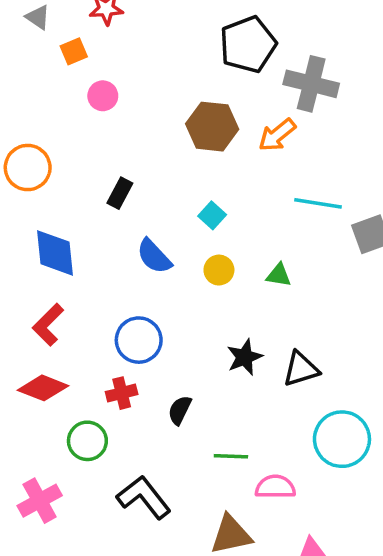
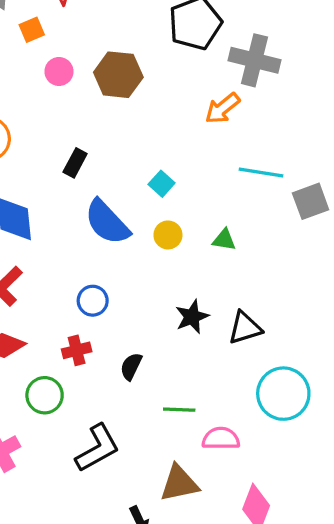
brown hexagon: (212, 127) -> (118, 75), moved
blue semicircle: (154, 256) -> (107, 222), size x1.4
blue circle: (139, 340) -> (93, 301), size x0.7
black L-shape: (144, 497) -> (97, 448), turned 99

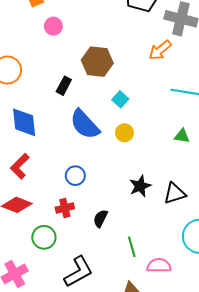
brown hexagon: (118, 75) -> (97, 62), moved
green triangle: (224, 240) -> (182, 136), moved
green line: (179, 410) -> (132, 247), turned 72

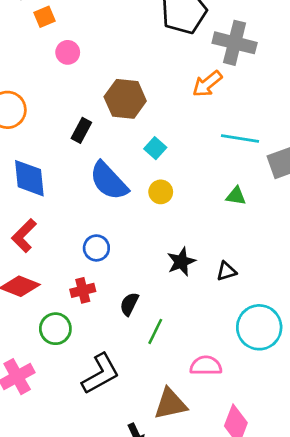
black triangle: (175, 193) -> (226, 271), size x0.7
green line: (132, 247) -> (155, 331), moved, turned 42

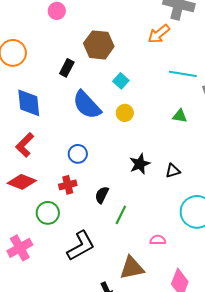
pink semicircle: (206, 366) -> (158, 240), size x0.7

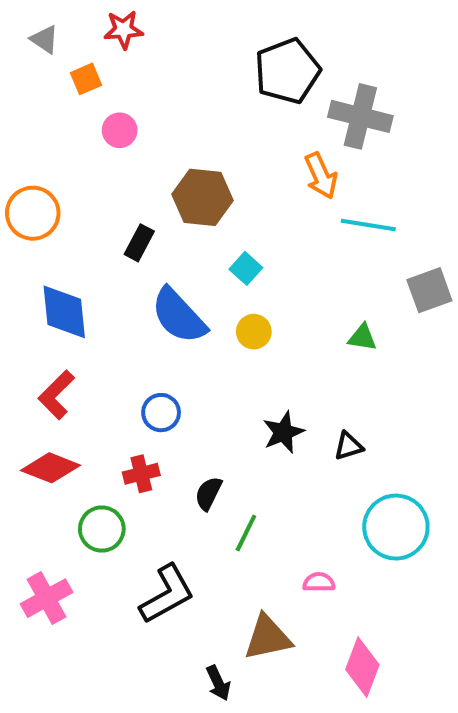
orange arrow: (159, 34) -> (321, 176), turned -75
cyan line: (183, 74) -> (368, 225), moved

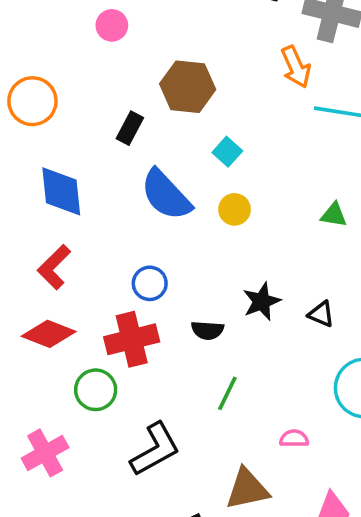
black triangle: (349, 446) -> (321, 314), turned 40
red cross: (141, 474) -> (132, 339), size x1.6
black semicircle: (208, 493) -> (207, 330), moved, turned -112

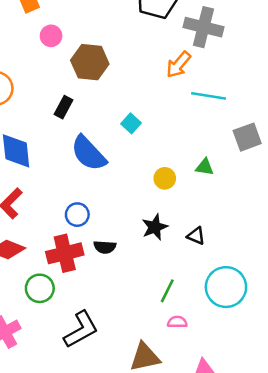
orange arrow: (296, 67) -> (178, 65), turned 64
brown hexagon: (188, 87) -> (90, 62), moved
yellow circle: (235, 209) -> (165, 178), moved
black semicircle: (207, 330) -> (105, 247), moved
green line: (227, 393) -> (167, 291), moved

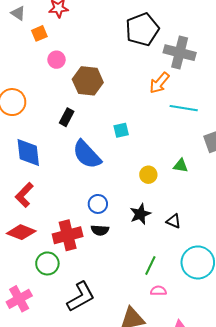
cyan square: (131, 123) -> (121, 130), turned 35
blue circle: (77, 215) -> (98, 204), moved

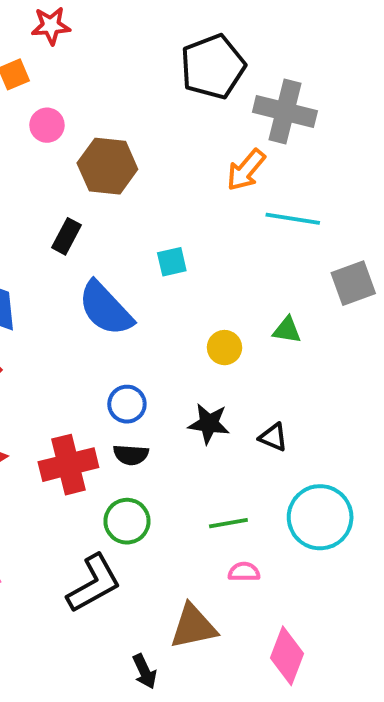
black star: (140, 214) -> (209, 424), turned 30
green circle: (47, 263) -> (127, 521), moved
green line: (150, 266) -> (228, 523), turned 54

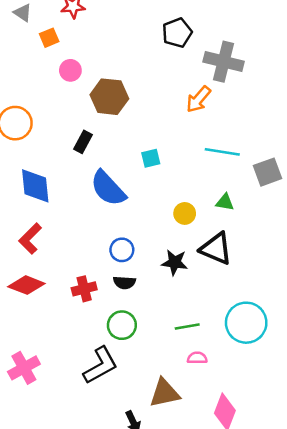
black pentagon: (213, 67) -> (177, 33), size x0.7
cyan line: (293, 219) -> (222, 152), moved
black triangle: (273, 437) -> (216, 249), moved, size x1.8
red cross: (68, 465) -> (84, 289), size x0.7

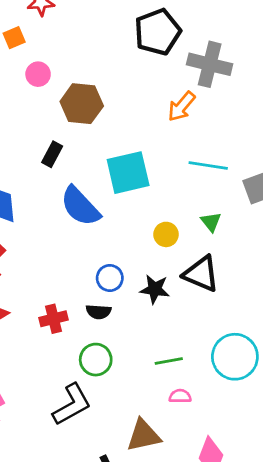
black pentagon: (177, 33) -> (158, 32), size x1.4
cyan square: (151, 158) -> (128, 173), size x2.0
green triangle: (225, 202) -> (211, 222), turned 42
blue circle: (122, 250) -> (110, 278), moved

